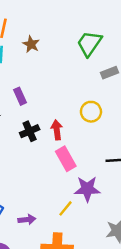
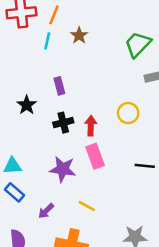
purple star: (87, 189) -> (63, 169), moved
yellow line: (66, 208) -> (87, 206), turned 70
purple arrow: (27, 220) -> (46, 211), turned 133

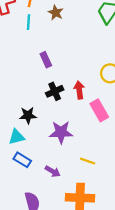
black star: (27, 105) -> (28, 115), moved, turned -30
pink rectangle: (95, 156) -> (99, 110), moved
purple arrow: (46, 211) -> (53, 171), turned -96

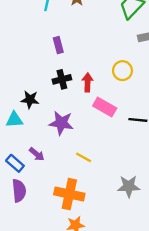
pink rectangle: (99, 110) -> (105, 107), turned -40
blue rectangle: (22, 160) -> (15, 163), moved
purple arrow: (53, 171) -> (37, 154), moved

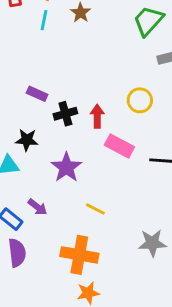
purple rectangle: (58, 45) -> (37, 94), moved, turned -49
purple star: (61, 123) -> (66, 167), turned 30

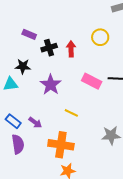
pink rectangle: (119, 146) -> (92, 81), moved
purple arrow: (37, 207) -> (35, 122), moved

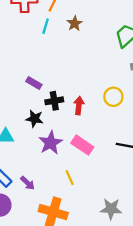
black star: (23, 66) -> (35, 119), moved
pink rectangle: (92, 81) -> (82, 145), moved
yellow line: (71, 113) -> (70, 178), turned 32

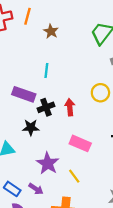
cyan line: (46, 26) -> (46, 71), moved
purple rectangle: (34, 83) -> (24, 94), size x1.5
purple star: (51, 143) -> (48, 163), moved

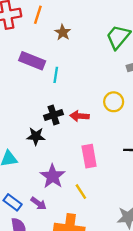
purple rectangle: (24, 94) -> (32, 61), moved
red arrow: (70, 107) -> (79, 116), turned -84
pink rectangle: (80, 143) -> (89, 156), turned 54

